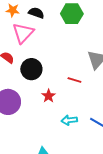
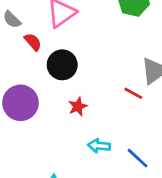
red line: (74, 80) -> (133, 93), moved

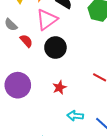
black circle: (62, 65) -> (55, 48), moved

